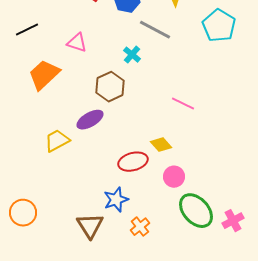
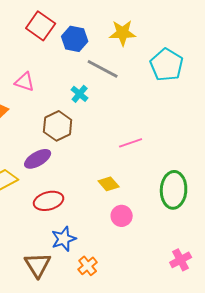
pink line: (183, 104) -> (131, 143), turned -45
red ellipse: (133, 162) -> (49, 201), moved
green ellipse: (196, 211) -> (174, 190), moved, turned 45

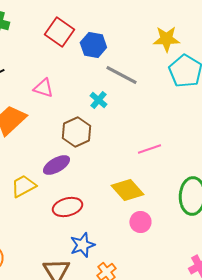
yellow star: (123, 33) -> (166, 39), moved
yellow diamond: (109, 184) -> (127, 190), size x1.5

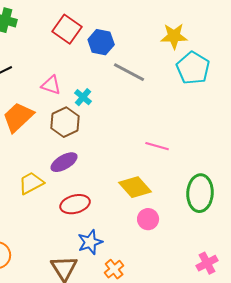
cyan cross: (98, 100) -> (83, 97), moved
brown hexagon: (76, 132) -> (65, 122), moved
pink line: (149, 149) -> (157, 146), turned 35

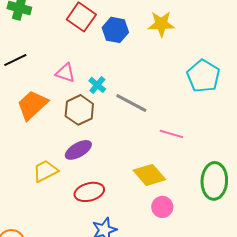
yellow star: (174, 36) -> (161, 24), moved
cyan pentagon: (193, 68) -> (203, 76), moved
gray line: (129, 72) -> (131, 103), moved

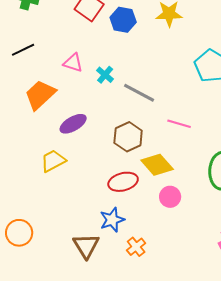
brown hexagon: (79, 110) -> (128, 137), moved
purple ellipse: (78, 150) -> (73, 124), moved
red ellipse: (89, 192) -> (123, 182), moved

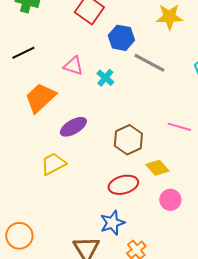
blue hexagon: (123, 20) -> (121, 38), moved
gray line: (139, 93) -> (149, 63), moved
yellow diamond: (157, 165) -> (157, 168), size x0.7

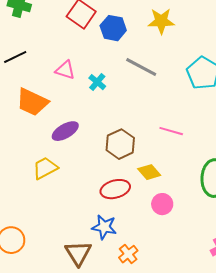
blue hexagon: (121, 38) -> (113, 28), moved
orange trapezoid: (40, 98) -> (32, 102), turned -112
blue star: (112, 223) -> (104, 227), turned 30

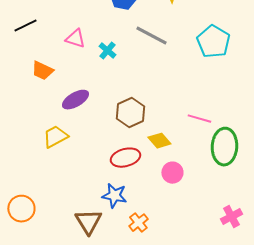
orange trapezoid: (32, 102) -> (42, 71), size x0.7
pink line: (171, 131) -> (199, 119), moved

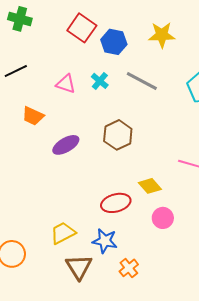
cyan cross: (107, 51) -> (100, 81), moved
brown hexagon: (130, 113) -> (118, 135), moved
yellow trapezoid: (55, 137) -> (63, 233), moved

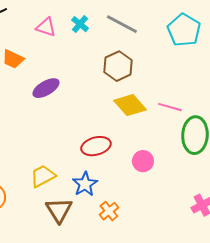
brown hexagon: (118, 135) -> (118, 66), moved
yellow diamond: (150, 186) -> (130, 105), moved, size x1.4
blue star: (105, 241) -> (85, 184), turned 30

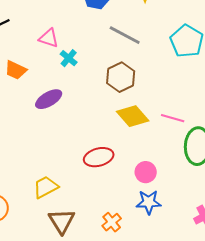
cyan cross: (80, 24) -> (69, 58), moved
blue star: (85, 184) -> (149, 202), moved, turned 30

